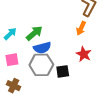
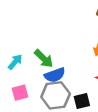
green arrow: (34, 33) -> (44, 59), turned 90

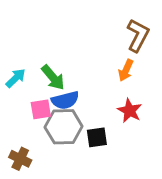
pink square: (20, 93) -> (41, 109), moved

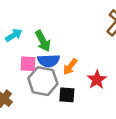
orange arrow: (126, 70) -> (70, 67), moved

